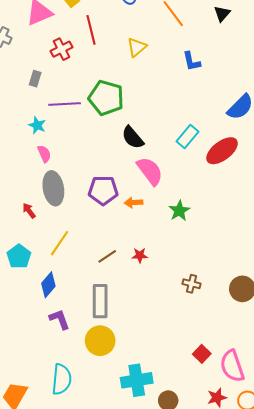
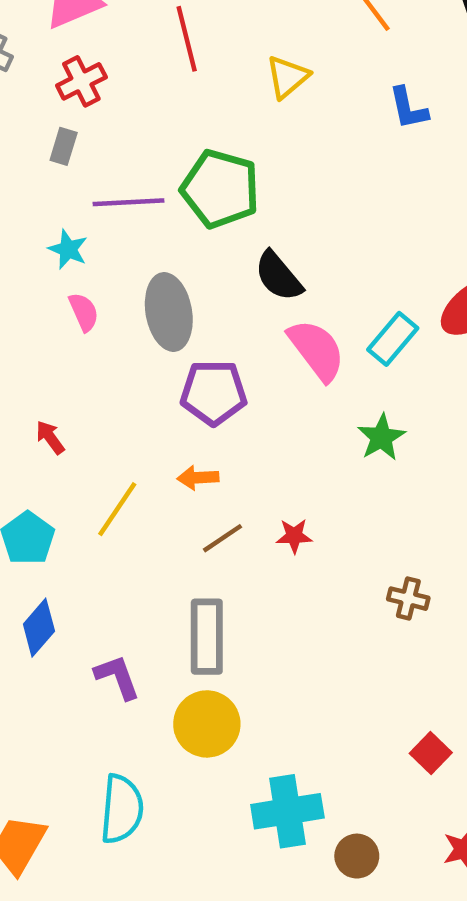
red cross: (62, 49) -> (81, 81), moved
cyan rectangle: (187, 136) -> (393, 339), moved
gray ellipse: (53, 188) -> (169, 312), moved
orange arrow: (134, 203) -> (198, 478), moved
blue diamond: (48, 285) -> (39, 628), moved

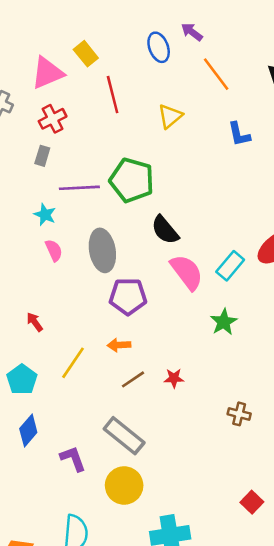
gray rectangle: (207, 637) -> (124, 436), turned -51

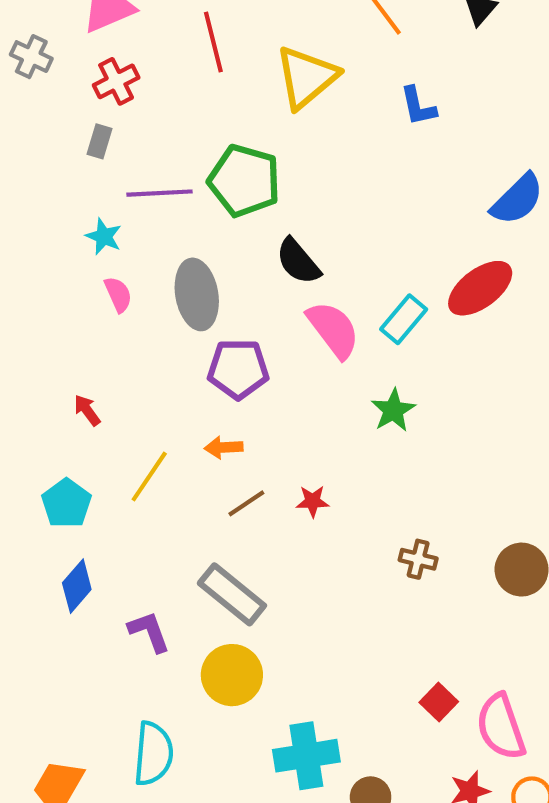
yellow triangle: (170, 116) -> (306, 77), size x1.6

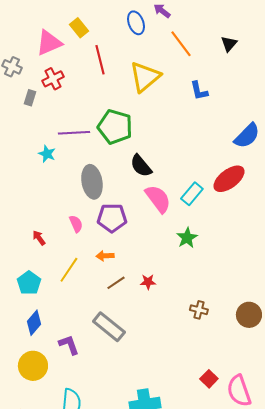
gray rectangle: (100, 141) -> (30, 98), moved
pink semicircle: (118, 294) -> (76, 224), moved
yellow circle: (232, 675) -> (33, 366), moved

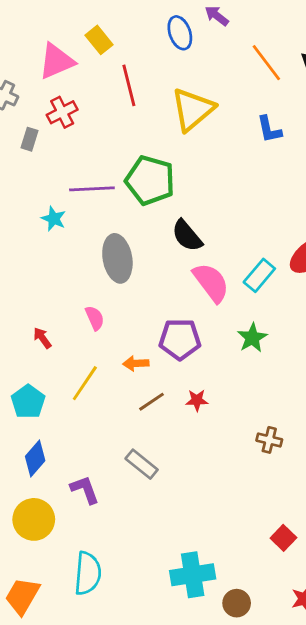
orange line: (181, 44) -> (266, 63), moved
purple pentagon: (112, 218) -> (180, 339), moved
gray rectangle: (109, 327) -> (142, 464), size x0.7

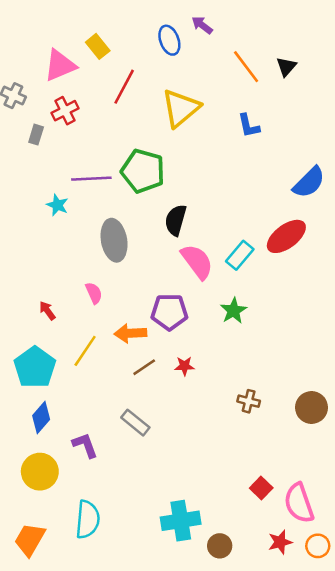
red line: (129, 85) -> (124, 87), turned 42
black semicircle: (187, 236) -> (176, 220), turned 56
orange arrow: (136, 363) -> (130, 333), size x1.4
cyan pentagon: (28, 402) -> (35, 367), size x1.4

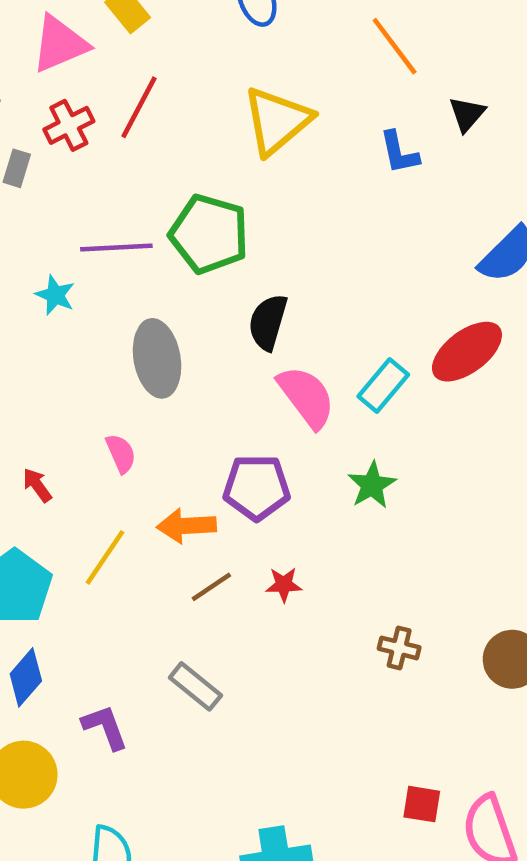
black triangle: (286, 67) -> (467, 114), moved
red line: (124, 87) -> (139, 107), moved
red square: (261, 488) -> (422, 804), turned -35

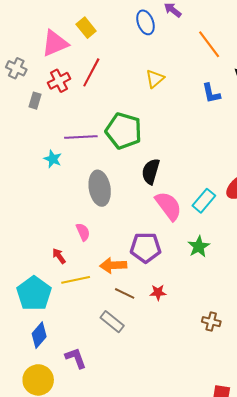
yellow triangle: (277, 121) -> (155, 79), size x0.6
red arrow: (37, 485) -> (59, 256), moved
yellow line: (105, 557) -> (76, 280), turned 44
brown line: (211, 587) -> (125, 293), turned 60
gray rectangle: (195, 686) -> (112, 322), moved

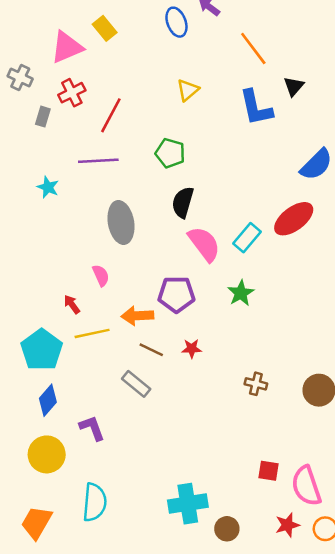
red line: (91, 72) -> (111, 115), moved
blue L-shape: (211, 93) -> (256, 108), size x1.5
green pentagon: (124, 131) -> (170, 153), moved, size x0.7
cyan star: (53, 159) -> (48, 187), moved

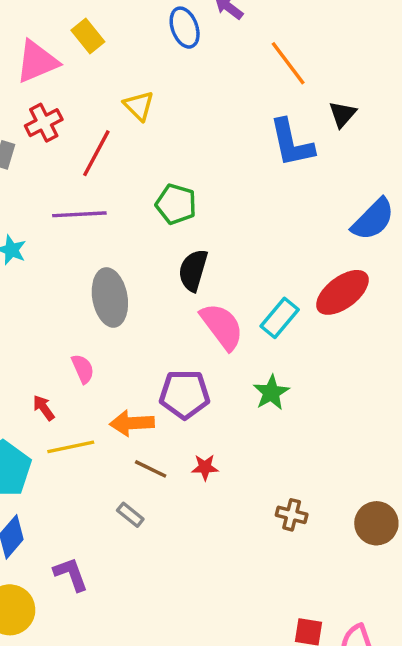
yellow triangle: (188, 90) -> (139, 106), moved, turned -35
gray rectangle: (136, 384) -> (130, 515), size x0.7

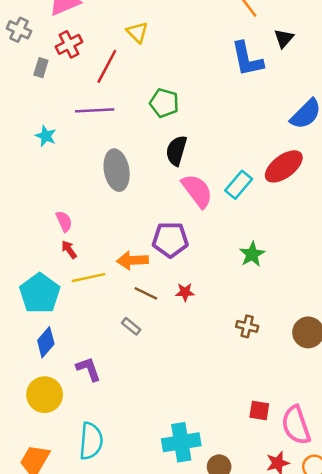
pink semicircle: (83, 369) -> (64, 221), moved
green star: (271, 393) -> (252, 254), moved

